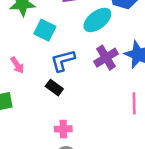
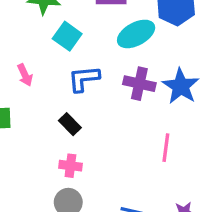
purple cross: (106, 58) -> (139, 84), turned 35
black rectangle: (54, 88) -> (70, 124), moved

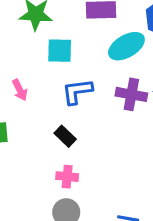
cyan square: (67, 36) -> (60, 51), turned -32

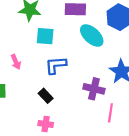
cyan ellipse: (126, 46) -> (92, 36), turned 70
purple cross: (131, 94) -> (94, 89), moved

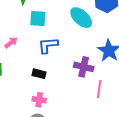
pink arrow: (16, 62) -> (11, 43), turned -104
black rectangle: (46, 96) -> (39, 74), turned -32

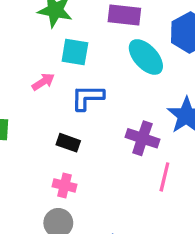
pink arrow: (11, 43) -> (43, 82), moved

